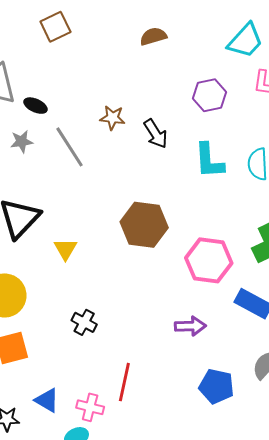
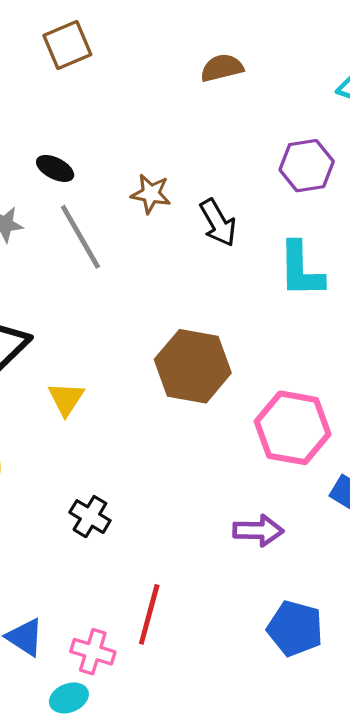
black ellipse: (36, 106) -> (55, 168), moved

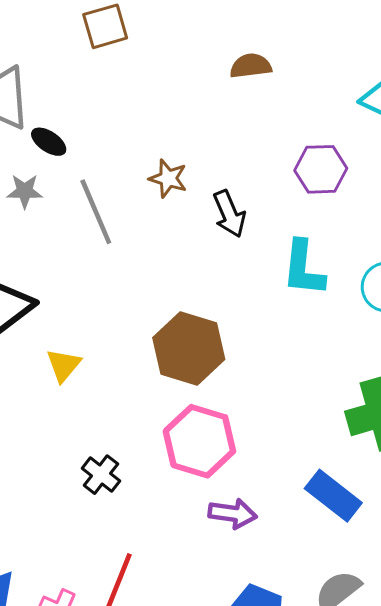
black ellipse: (55, 168) -> (49, 142), moved
pink hexagon: (293, 428) -> (199, 441), moved
black cross: (90, 517) -> (101, 475), moved

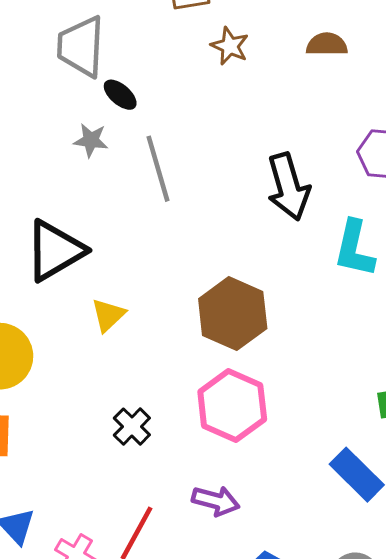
brown star: (168, 178) -> (230, 46), moved
black arrow: (229, 214) -> (288, 187), size x1.4
purple arrow: (233, 514) -> (216, 501), moved

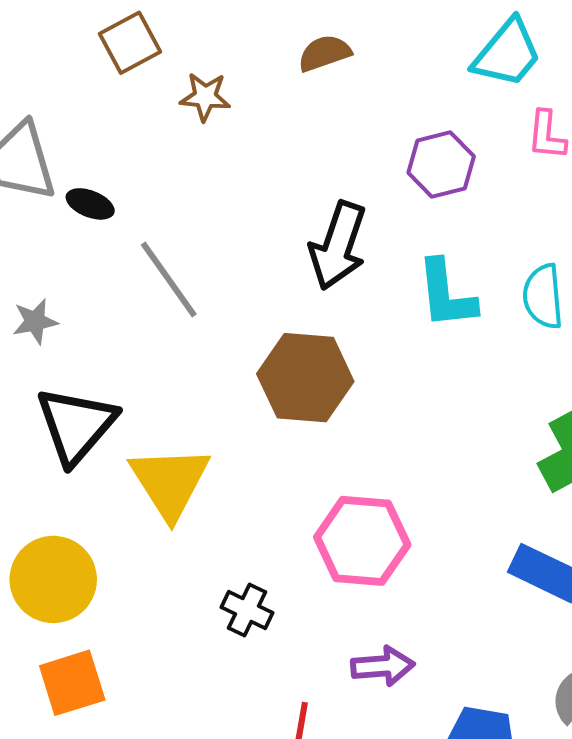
gray star: (91, 140) -> (35, 321), moved
black arrow: (288, 187) -> (338, 246), turned 54
brown hexagon: (233, 314) -> (305, 378), moved
yellow triangle: (108, 315) -> (170, 482), size x1.8

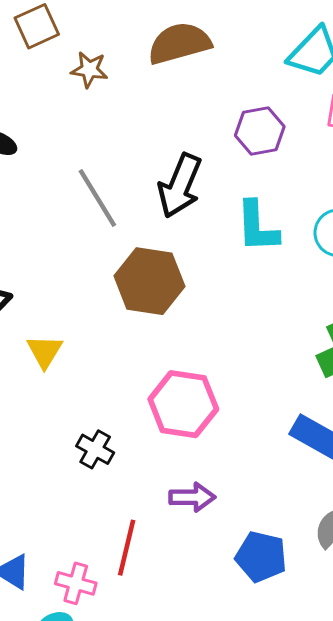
brown semicircle: (324, 53) -> (179, 43), size x1.6
gray line: (169, 279) -> (97, 198), moved
yellow triangle: (170, 482) -> (45, 351), size x0.6

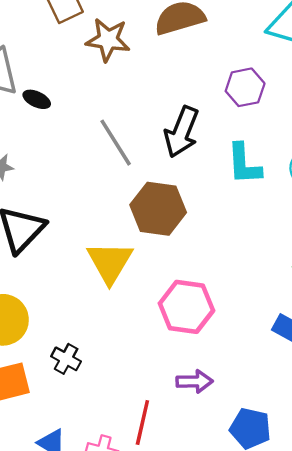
brown star: (89, 70) -> (108, 40), size x1.5
yellow triangle: (45, 351) -> (110, 262), moved, size x1.6
black cross: (95, 449) -> (66, 359), moved

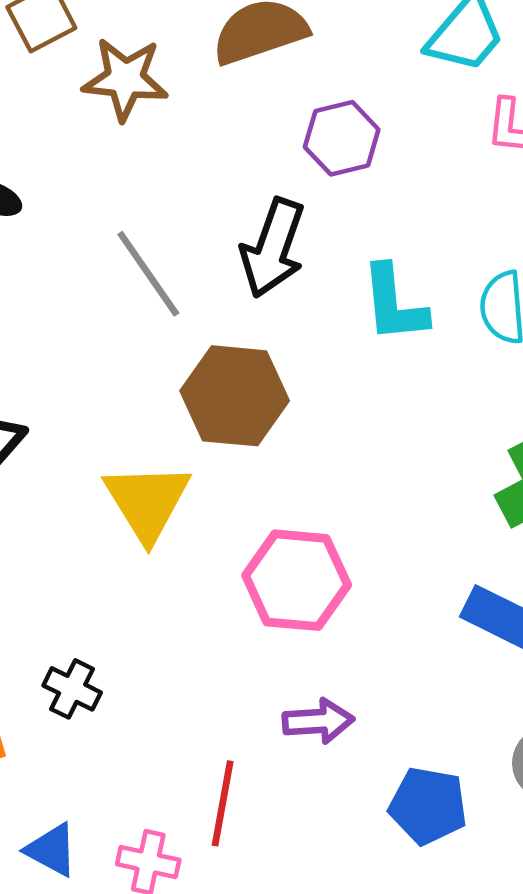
purple hexagon: (245, 87) -> (342, 138), moved

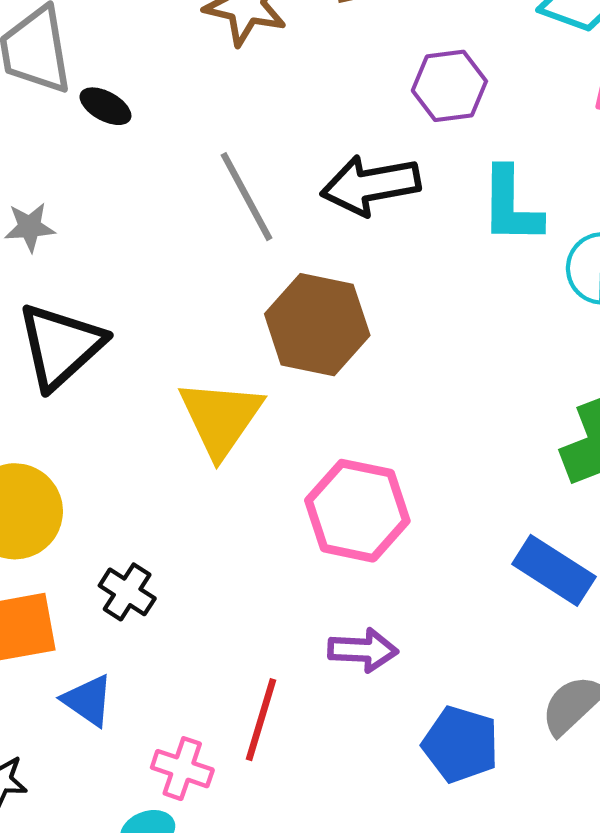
black arrow: (273, 248) -> (370, 185), turned 54
cyan L-shape: (394, 304) -> (511, 206), moved
blue triangle: (52, 850) -> (88, 700), moved

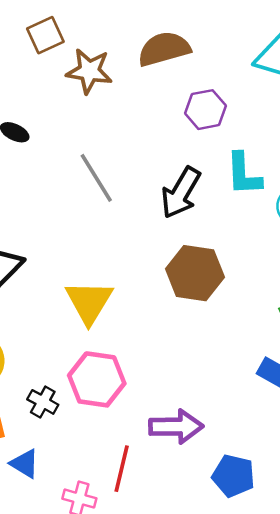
black arrow: (370, 185) -> (181, 193), moved, turned -46
brown hexagon: (317, 325) -> (195, 273), moved
pink hexagon: (357, 511) -> (97, 379), moved
purple arrow: (363, 650) -> (176, 427), size x1.4

